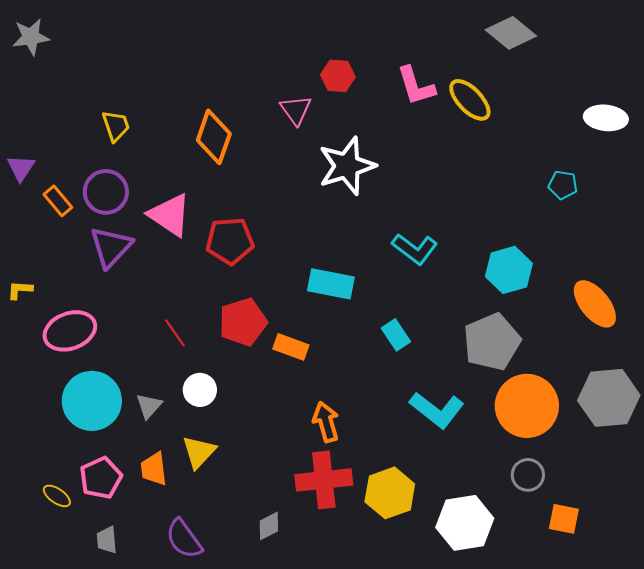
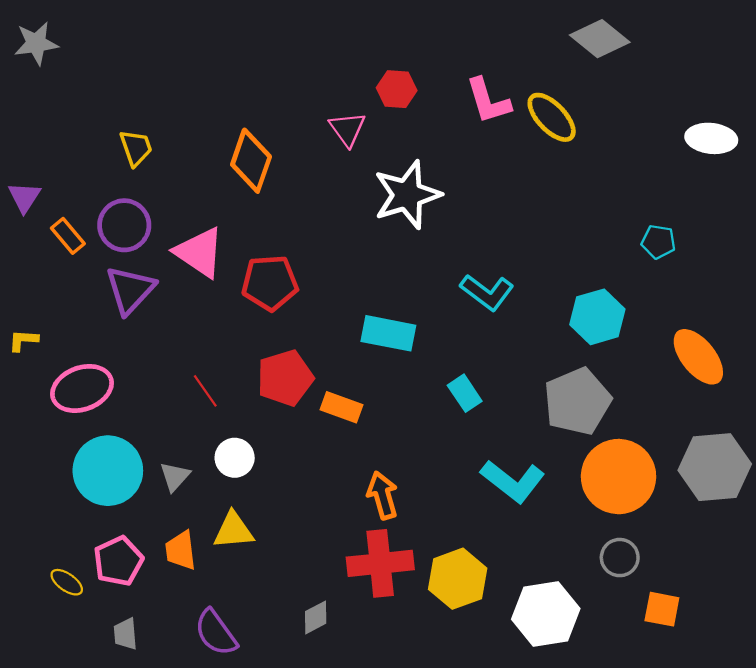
cyan pentagon: (563, 185) -> (658, 242), moved
yellow triangle: (199, 452) -> (233, 531), turned 42

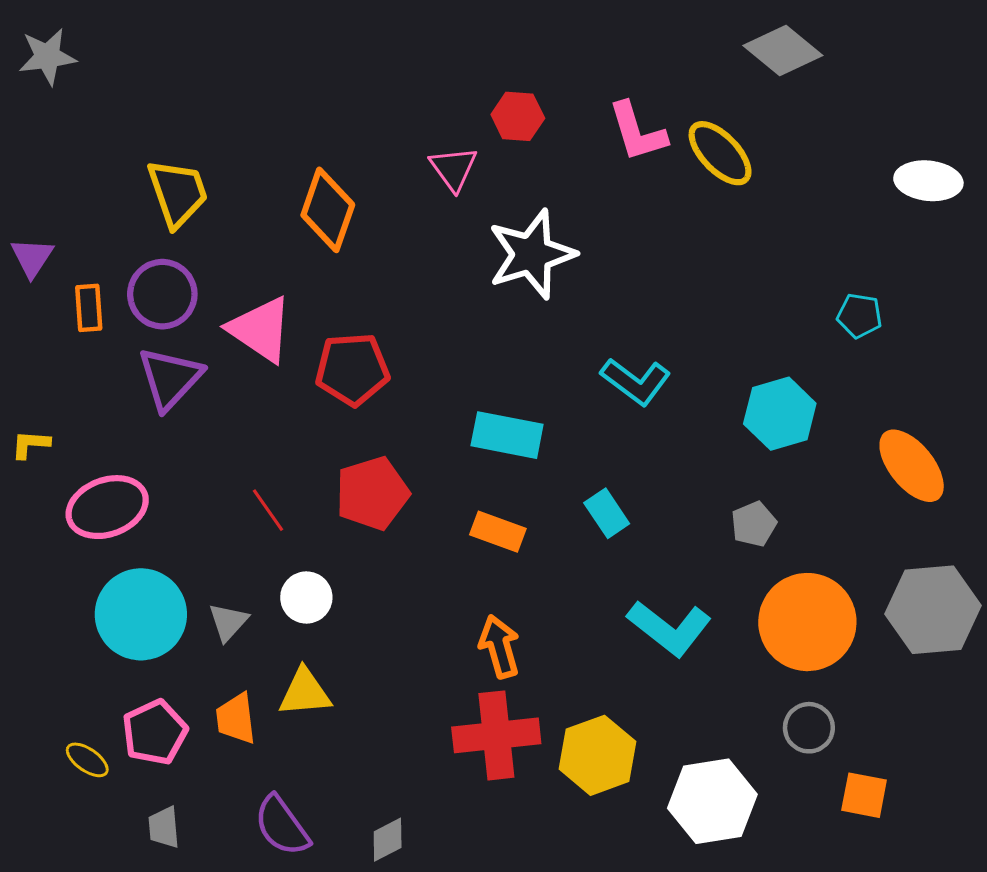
yellow trapezoid: (136, 148) -> (178, 193), size x1.4
orange rectangle: (68, 236) -> (89, 308), turned 36
gray pentagon: (577, 401) -> (754, 524), size x0.5
orange rectangle: (341, 407) -> (498, 532), moved
gray diamond: (316, 617) -> (388, 840), moved

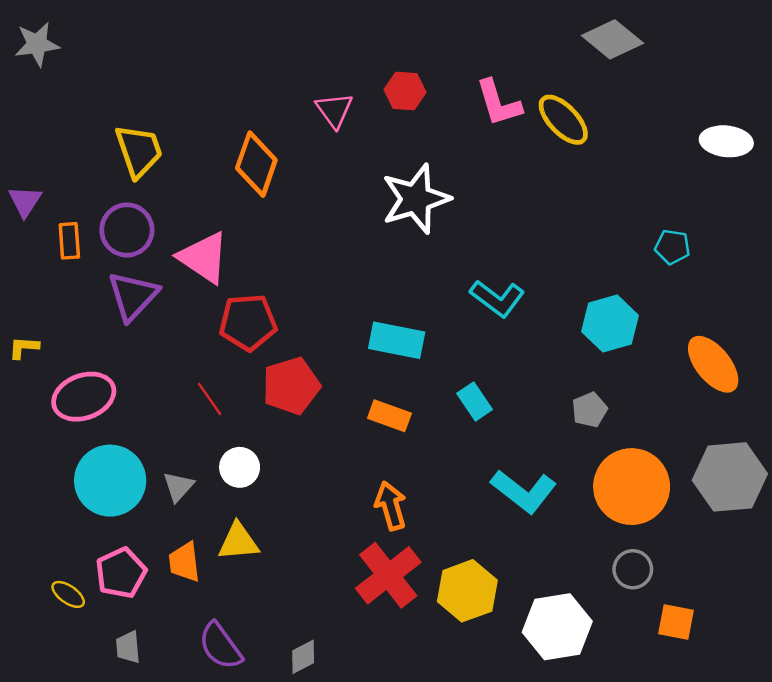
pink triangle: (453, 168) -> (334, 110), moved
red pentagon: (352, 369) -> (248, 322), moved
red cross: (496, 735) -> (388, 575), turned -32

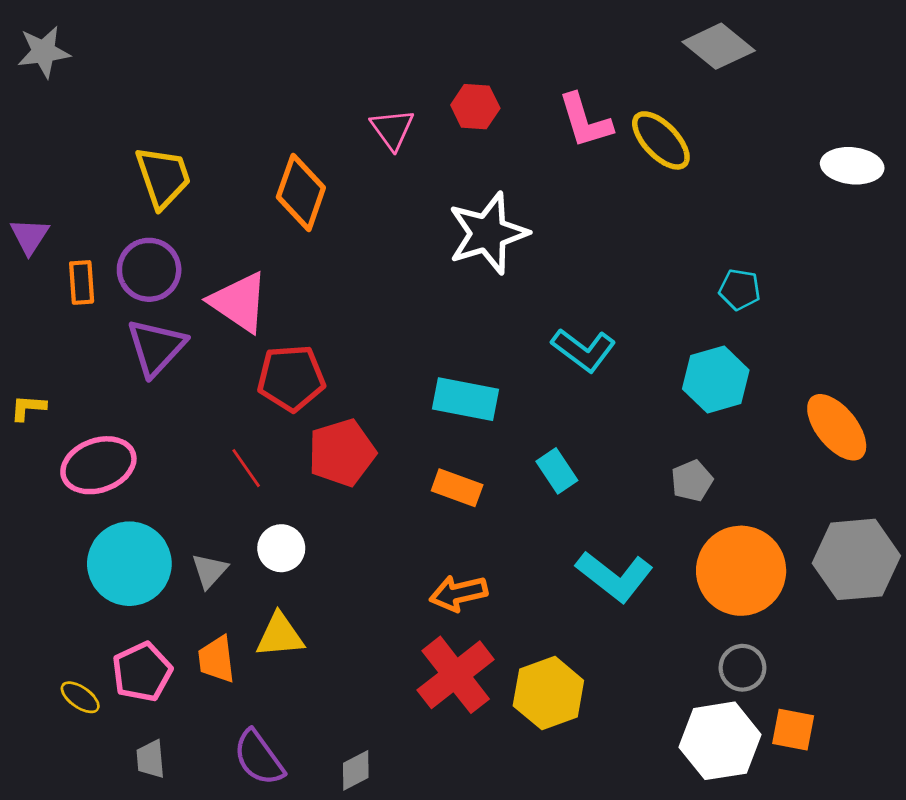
cyan pentagon: (672, 247) -> (740, 289), moved
orange arrow: (391, 506) -> (458, 593), turned -87
white hexagon: (557, 627) -> (720, 741), moved

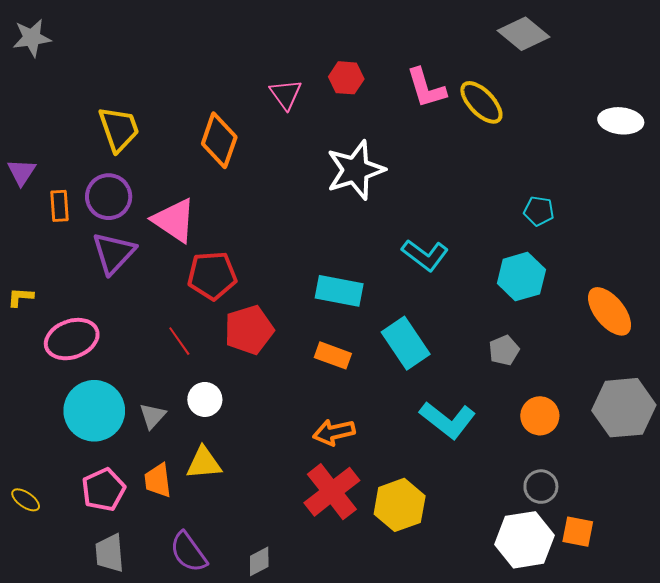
cyan rectangle: (557, 471) -> (406, 343), size x1.6
orange circle: (741, 571) -> (540, 416), size x0.6
yellow ellipse: (80, 697) -> (26, 500), moved
gray trapezoid: (150, 759) -> (110, 553), size x1.4

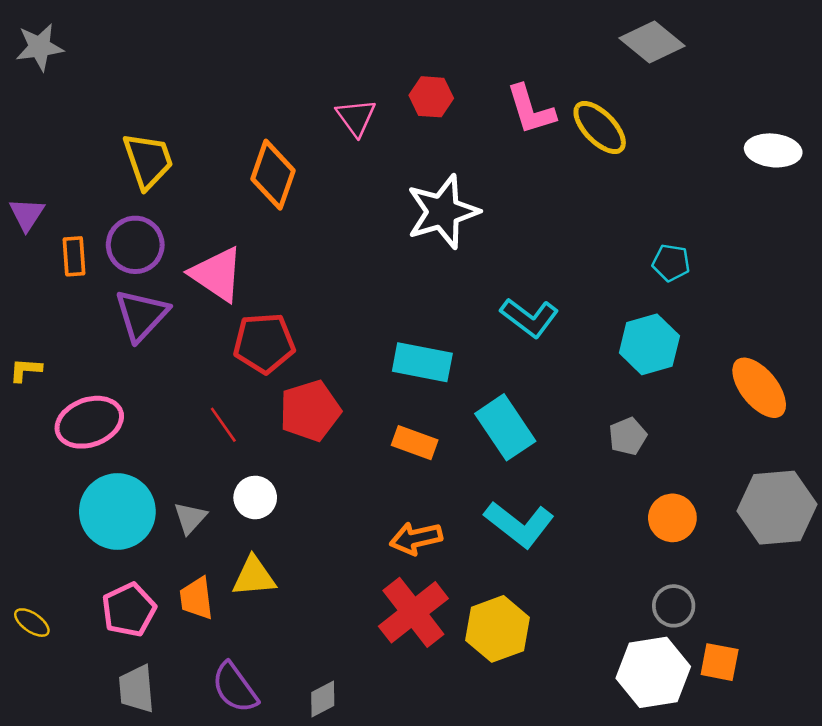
cyan L-shape: (448, 420) -> (519, 524), moved

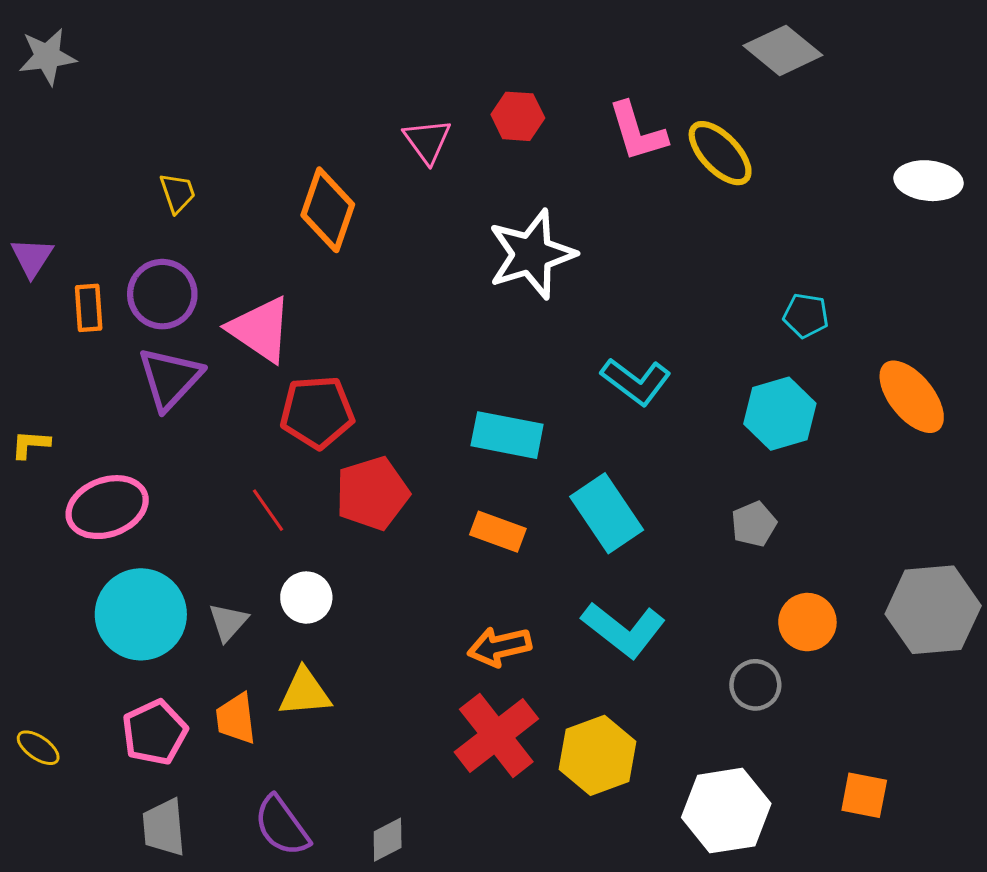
yellow trapezoid: (148, 161) -> (178, 193), size x0.6
orange ellipse: (759, 388) -> (912, 397), moved
gray circle: (674, 606) -> (755, 685), moved
white hexagon: (653, 672) -> (726, 811), moved

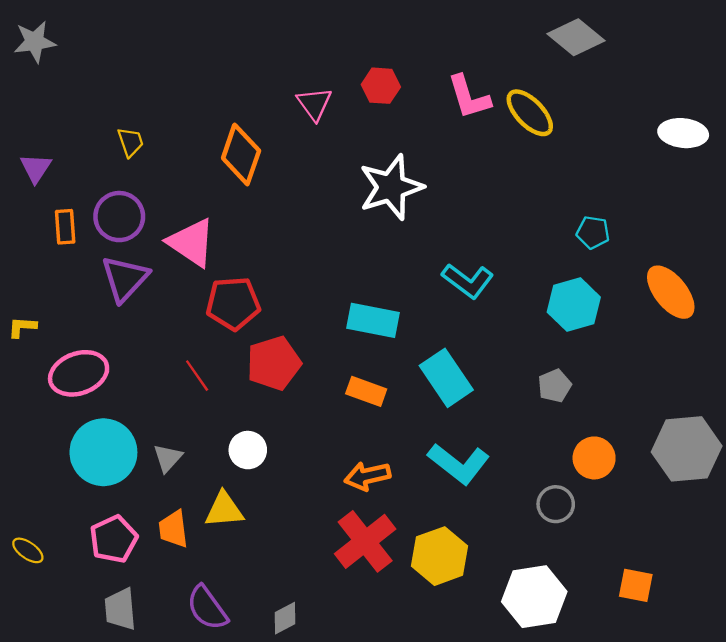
purple triangle: (32, 257) -> (36, 168), moved
white circle: (306, 598) -> (248, 450), moved

